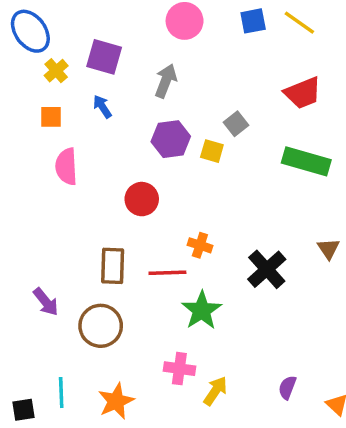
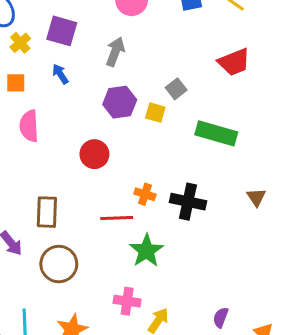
green rectangle: (306, 161) -> (216, 133), moved
brown rectangle: (113, 266) -> (47, 212), moved
black cross: (267, 269) -> (188, 202), moved, turned -36

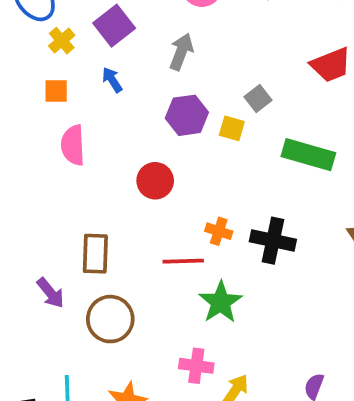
purple square: (62, 31) -> (114, 26), turned 36

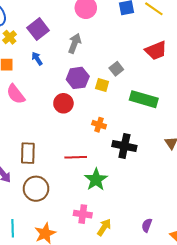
pink semicircle: (73, 145) -> (16, 94), turned -35
red circle: (155, 181) -> (63, 103), moved
orange cross: (219, 231) -> (99, 125), moved

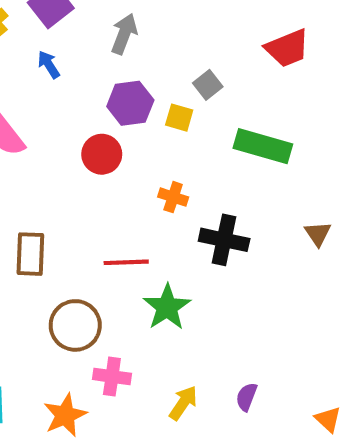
brown circle: (36, 189) -> (75, 325), moved
pink cross: (83, 214) -> (112, 376), moved
purple semicircle: (147, 225) -> (246, 397), moved

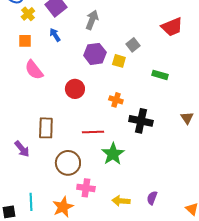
green rectangle: (263, 146) -> (160, 75), size x0.6
red circle: (102, 154) -> (75, 89), moved
yellow arrow: (183, 403) -> (121, 201), turned -120

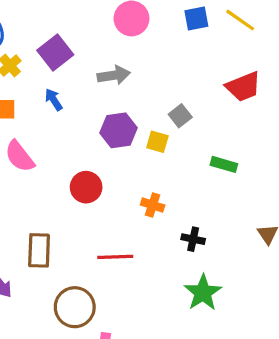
gray arrow: (92, 20) -> (114, 75), turned 60
black cross: (141, 121) -> (193, 239), size x0.6
green star: (113, 154) -> (203, 293), moved

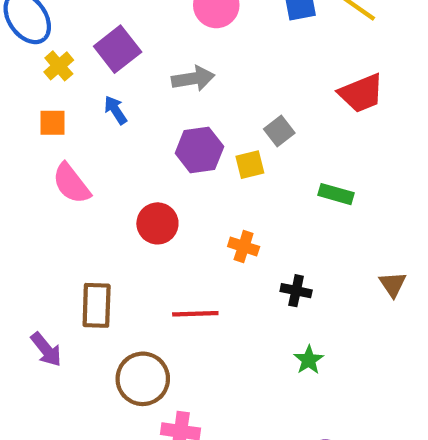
yellow square: (157, 142) -> (250, 165), turned -30
green star: (203, 293) -> (309, 360), size x0.6

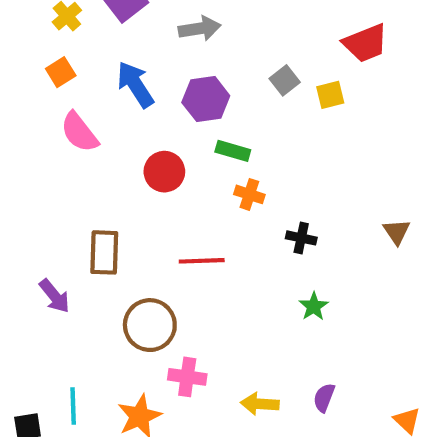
blue arrow: (115, 110) -> (135, 85), moved, size x1.6
orange square: (52, 123) -> (61, 72), turned -32
yellow square: (250, 165) -> (330, 95), moved
green rectangle: (336, 194) -> (233, 151), moved

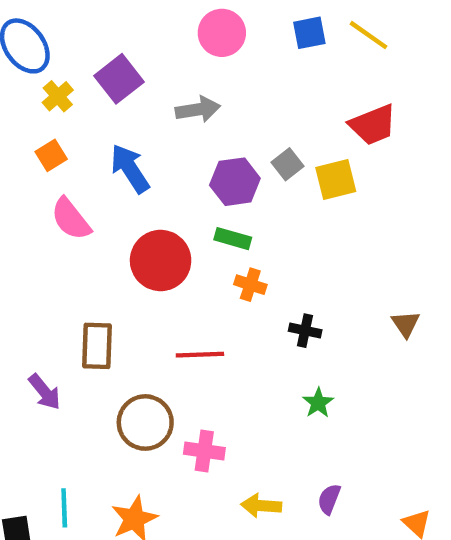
yellow square: (330, 95) -> (336, 180), size x1.4
purple hexagon: (206, 99) -> (235, 182), moved
red circle: (164, 172) -> (161, 260), size x1.4
pink cross: (187, 377) -> (204, 451), moved

